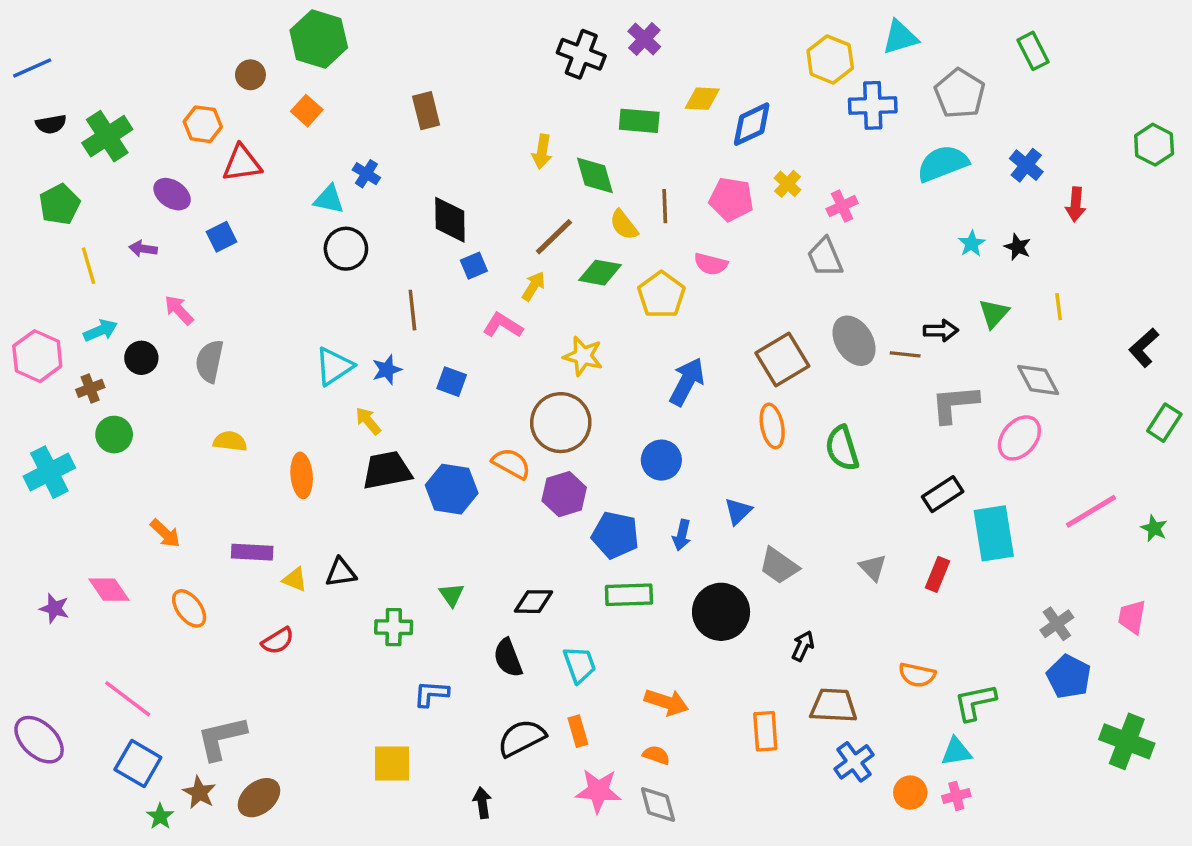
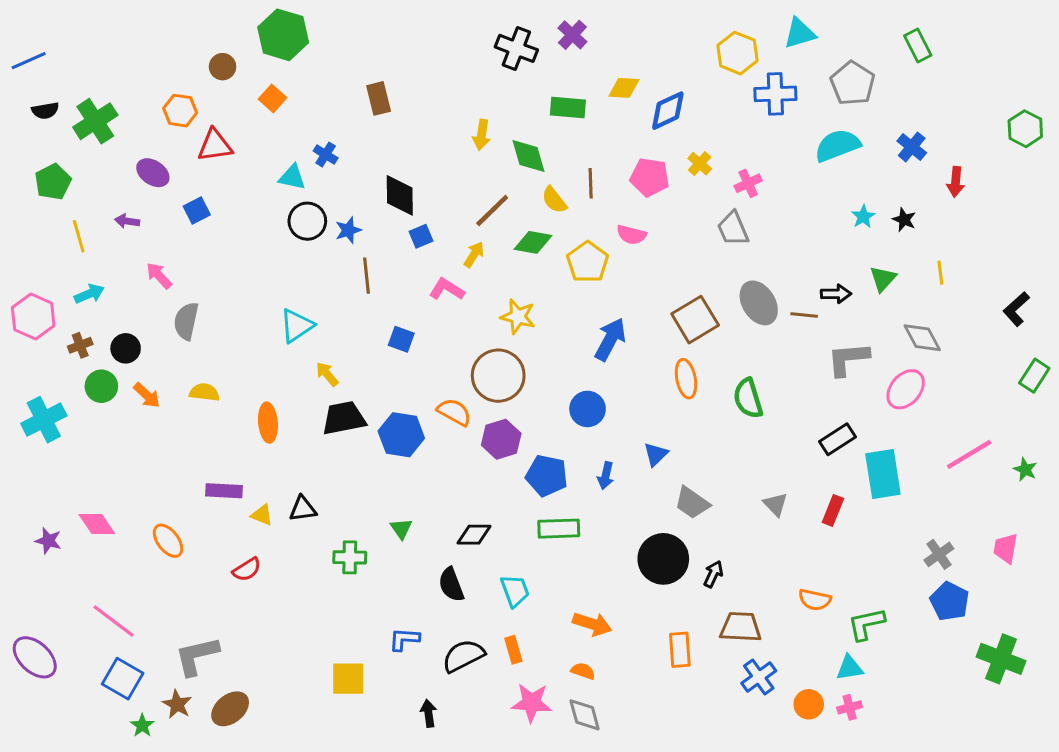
black circle: (141, 358) -> (126, 348), moved
blue star: (387, 370) -> (348, 230), moved
orange arrow: (165, 533) -> (147, 395), moved
black circle: (721, 612) -> (663, 559), moved
blue L-shape: (431, 694) -> (404, 639), moved

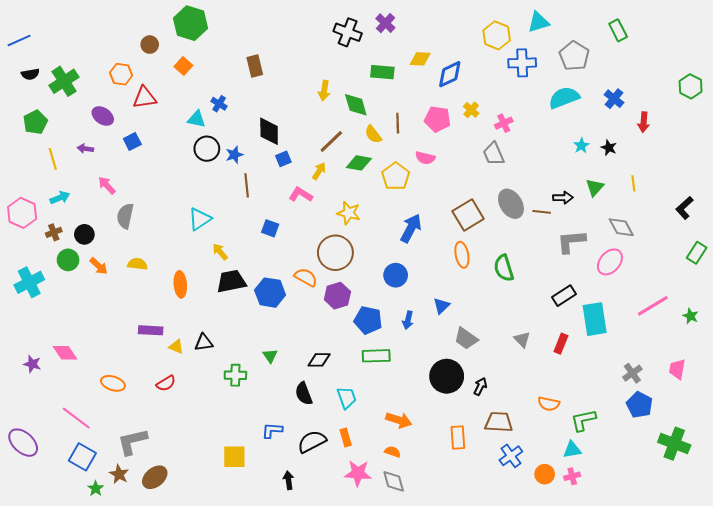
orange ellipse: (168, 541) -> (113, 383), moved, turned -35

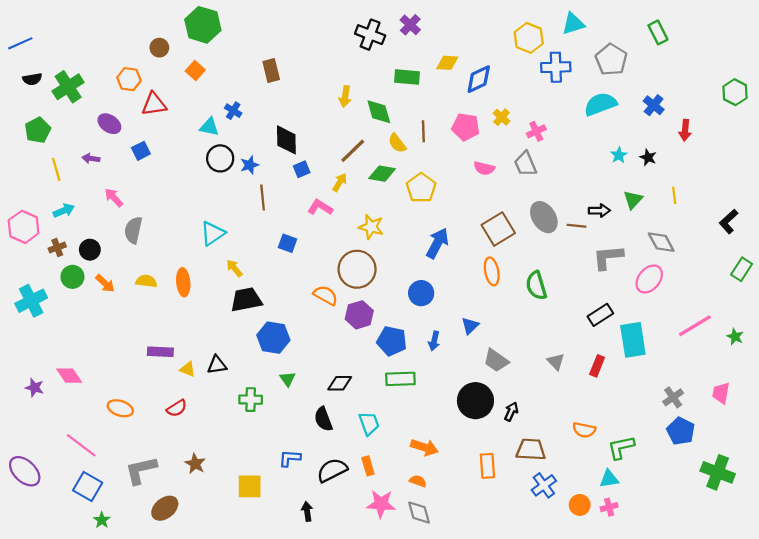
pink semicircle: (425, 158) -> (484, 168), moved
orange ellipse: (180, 284) -> (183, 282), moved
blue hexagon: (270, 293) -> (273, 338), moved
brown star: (119, 474) -> (195, 464), moved

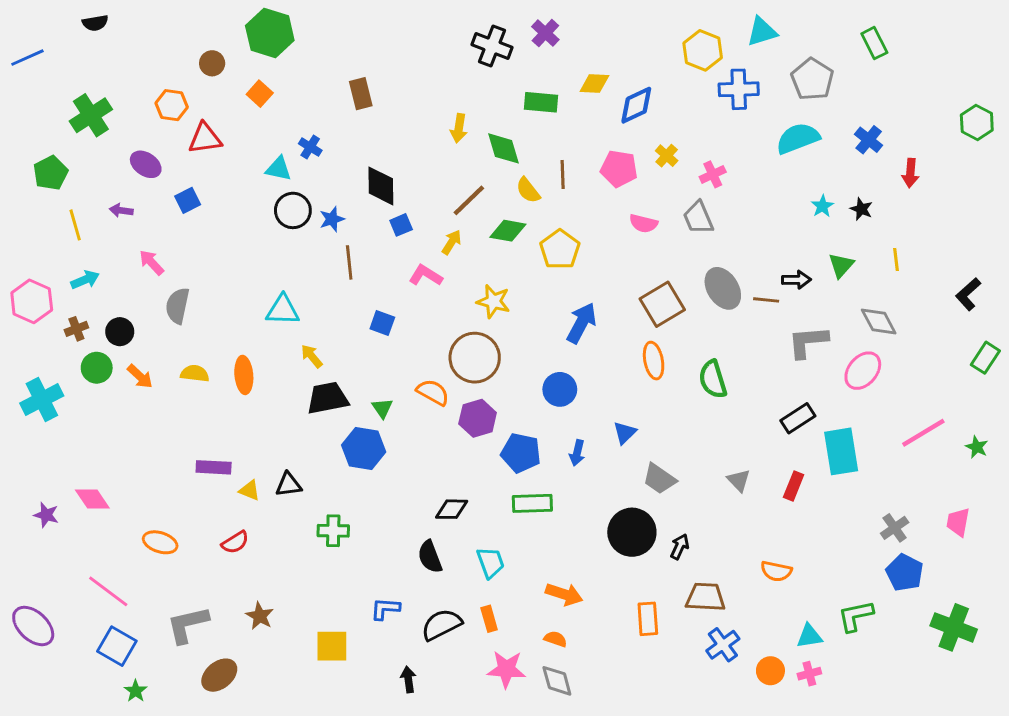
black semicircle: (32, 79) -> (95, 23), moved
cyan triangle: (213, 233) -> (283, 310), turned 36
green triangle: (288, 379) -> (382, 408), moved
green L-shape: (621, 447) -> (856, 616), moved

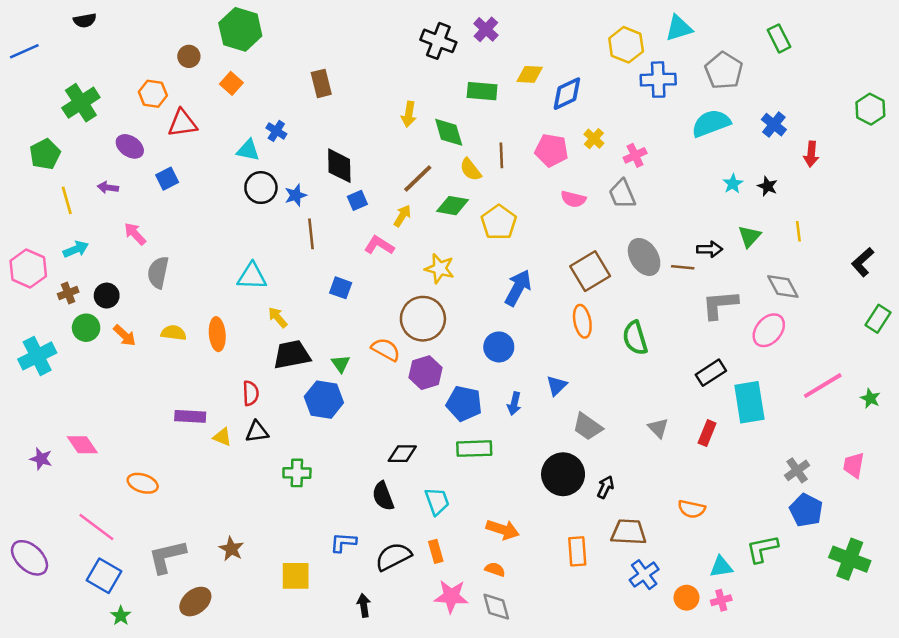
red semicircle: (235, 542) -> (251, 393), moved, turned -60

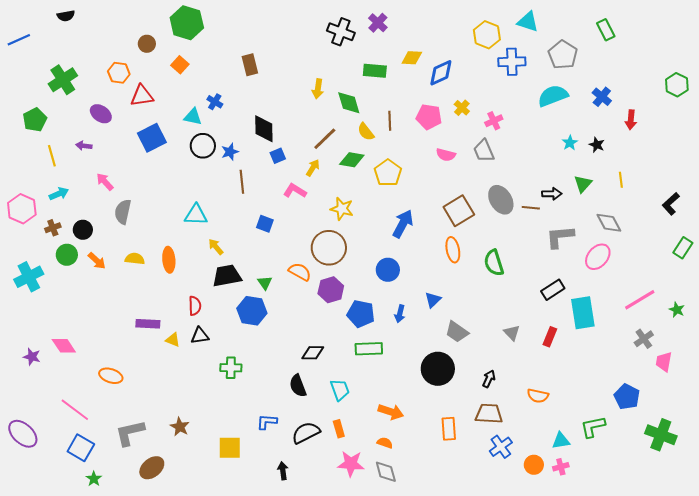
cyan triangle: (679, 28) -> (528, 22), turned 35
blue square: (167, 179) -> (152, 138), moved, size x1.6
gray cross: (797, 470) -> (644, 339), moved
black arrow: (605, 487) -> (489, 379), moved

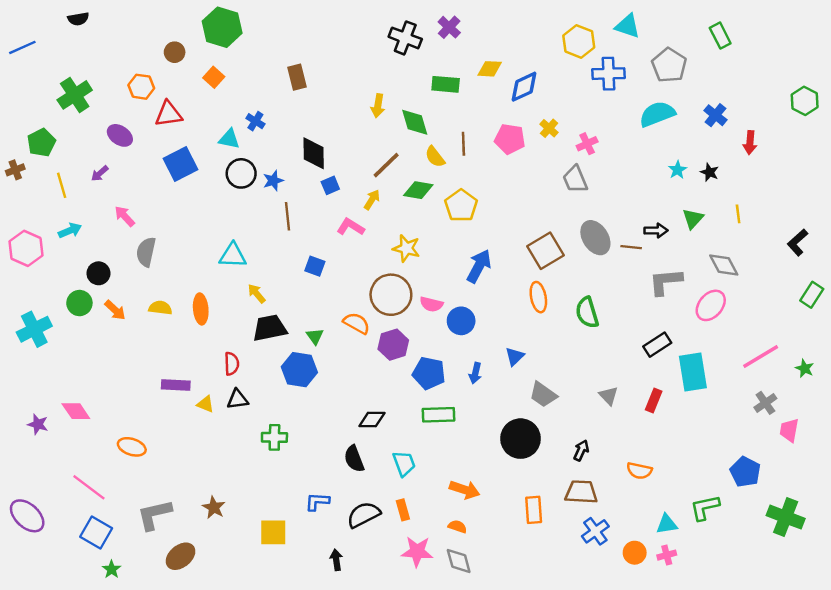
purple arrow: (84, 146) -> (100, 173), turned -49
pink semicircle: (446, 155) -> (431, 304), moved
brown cross: (53, 228) -> (15, 170), moved

